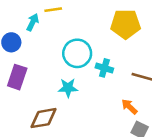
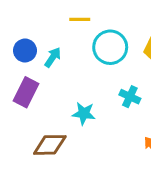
cyan arrow: (33, 22) -> (53, 57), moved
cyan circle: (77, 53) -> (110, 47), moved

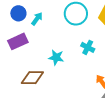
purple rectangle: (26, 92) -> (18, 41), turned 36

